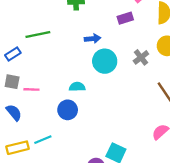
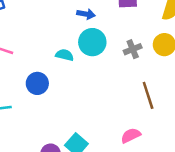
cyan semicircle: (77, 87) -> (65, 55), moved

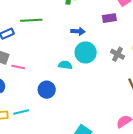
gray cross: (133, 49) -> (117, 54), turned -32

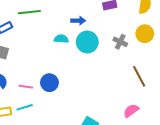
cyan semicircle: (65, 65) -> (61, 39), moved
pink line: (18, 67) -> (26, 87), moved

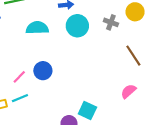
cyan semicircle: (61, 39) -> (37, 28), moved, size x1.5
pink line: (26, 87) -> (19, 77), turned -48

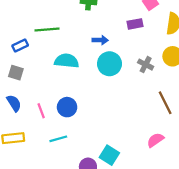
pink line: (19, 77) -> (41, 111), turned -72
cyan line: (20, 98) -> (58, 139), moved

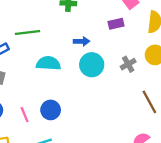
gray cross: (146, 65) -> (128, 64), turned 35

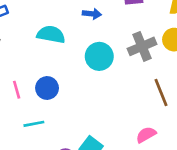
gray cross: (128, 64) -> (142, 46), size x1.5
cyan circle: (92, 65) -> (99, 56), moved

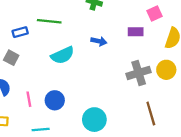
cyan semicircle: (51, 34) -> (63, 55), turned 140
cyan circle: (99, 56) -> (94, 120), moved

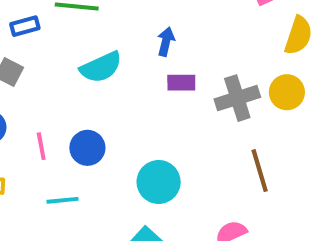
purple rectangle: (136, 32) -> (181, 83), moved
blue arrow: (99, 41) -> (166, 42), turned -88

